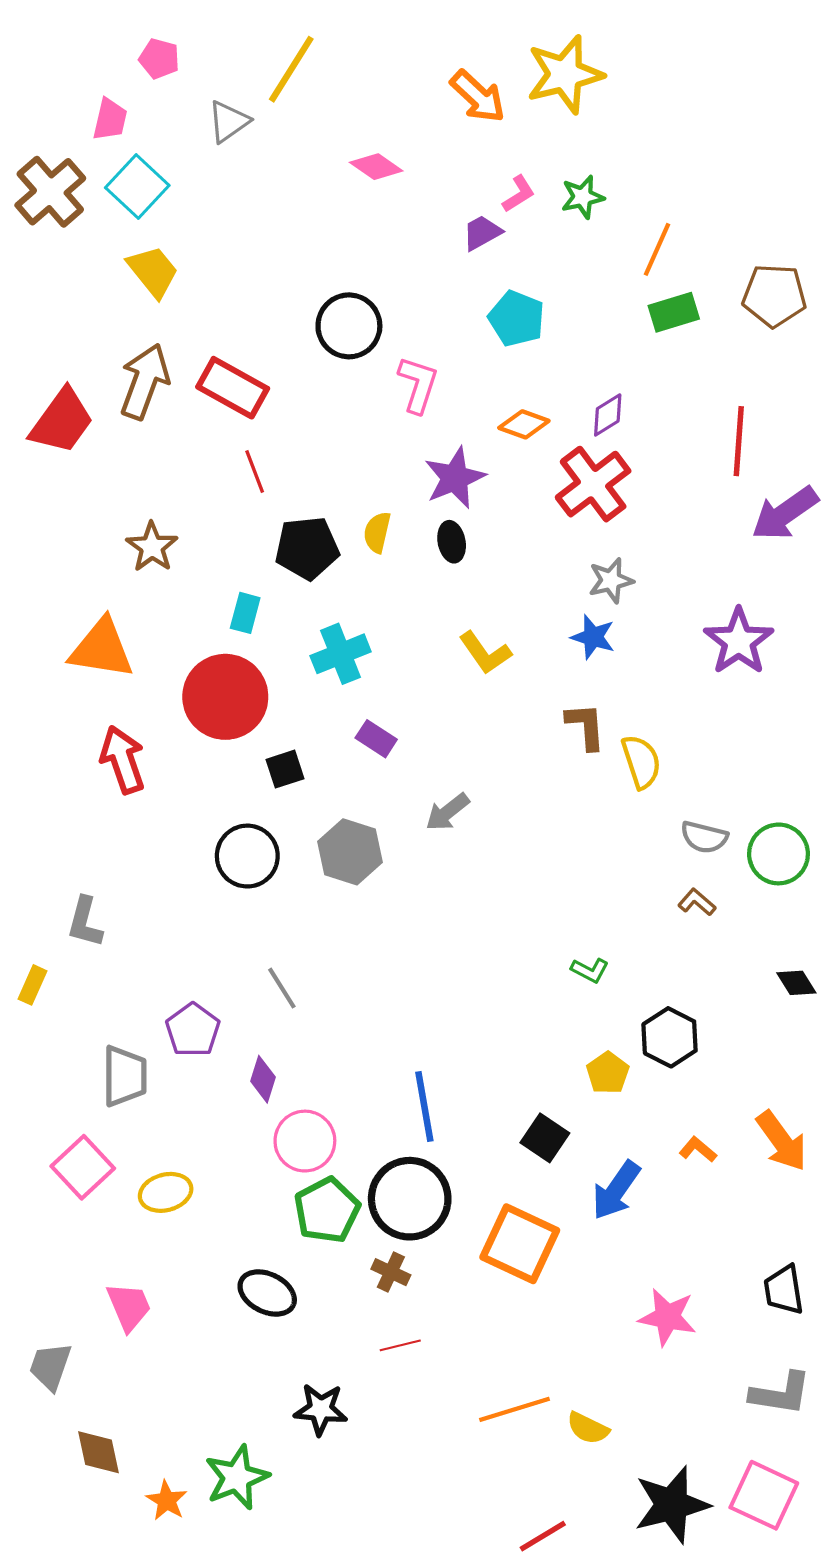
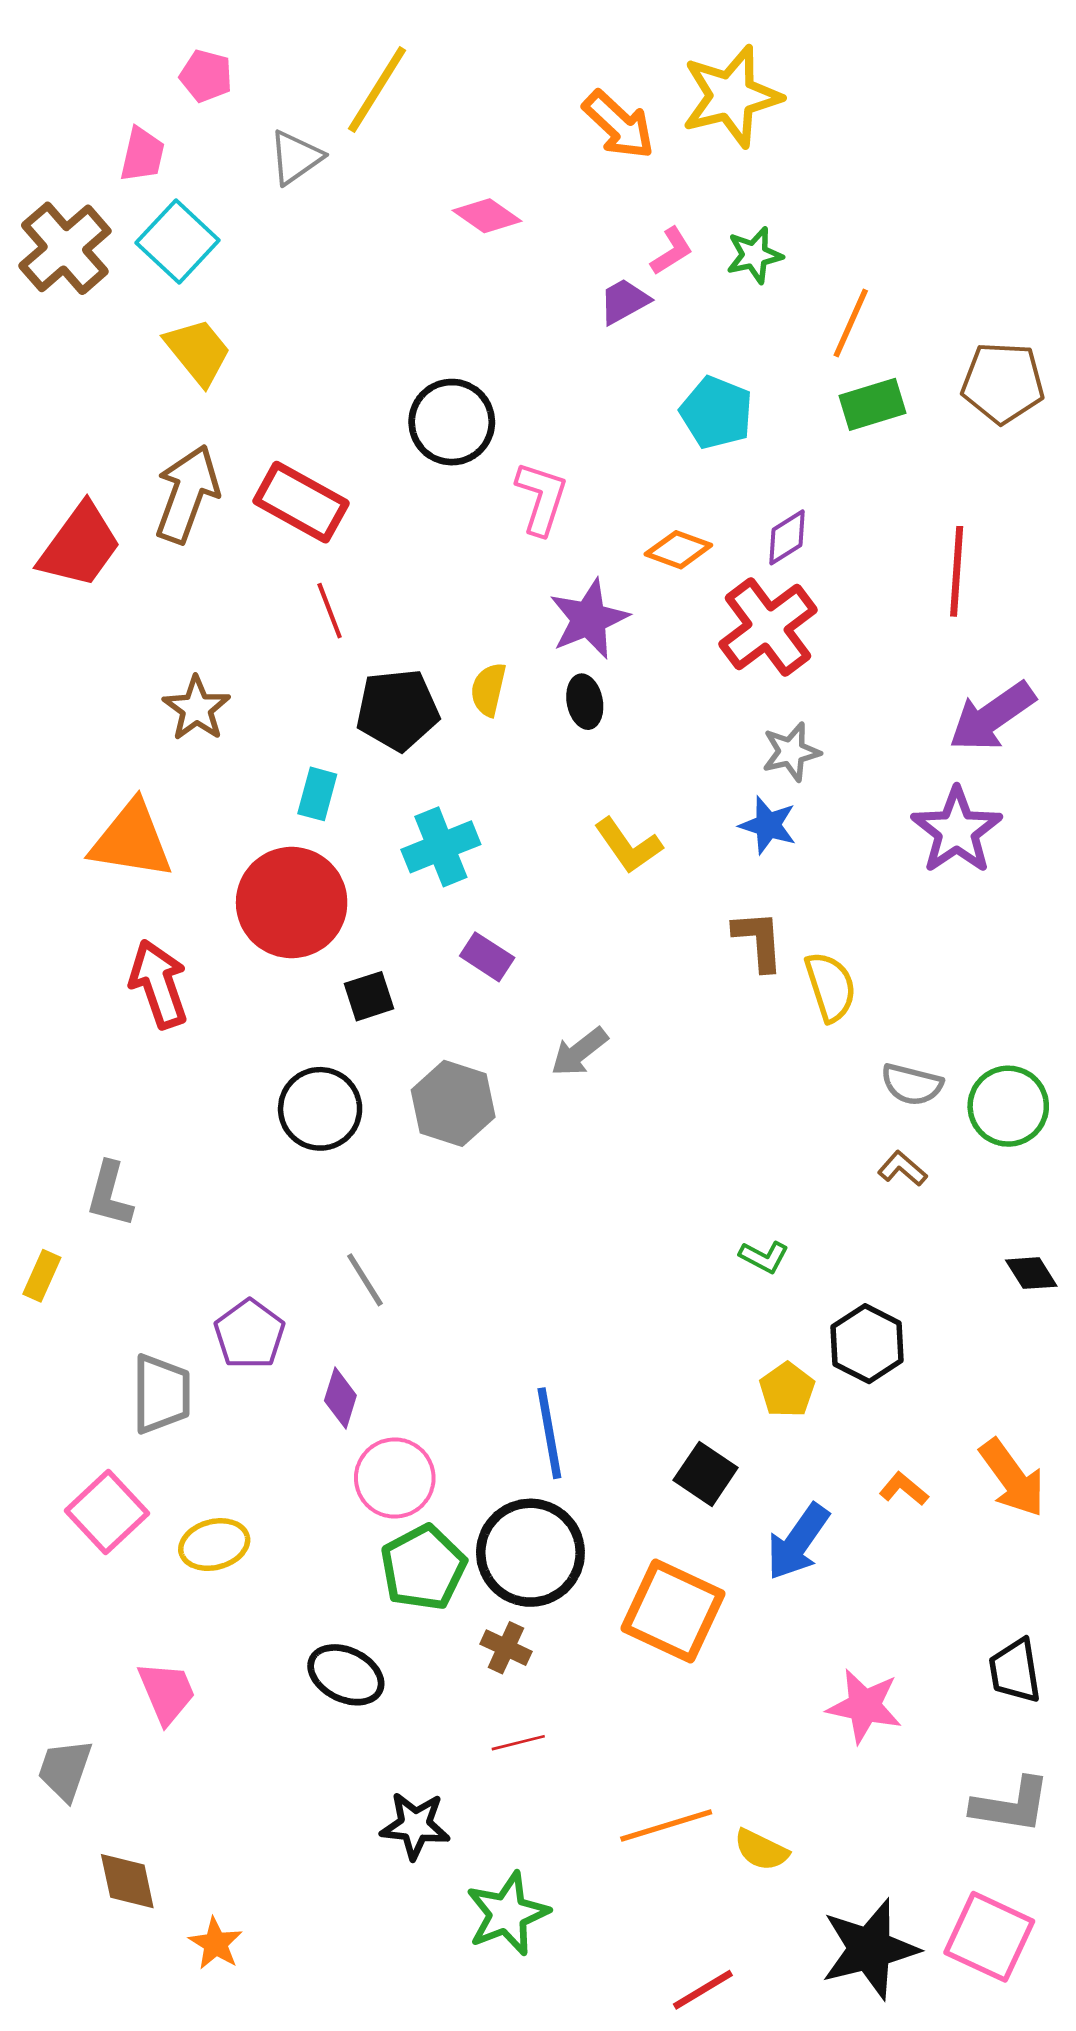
cyan pentagon: (517, 319) -> (716, 413), moved
purple arrow: (785, 513) -> (992, 717), moved
green star: (237, 1477) -> (507, 1914), moved

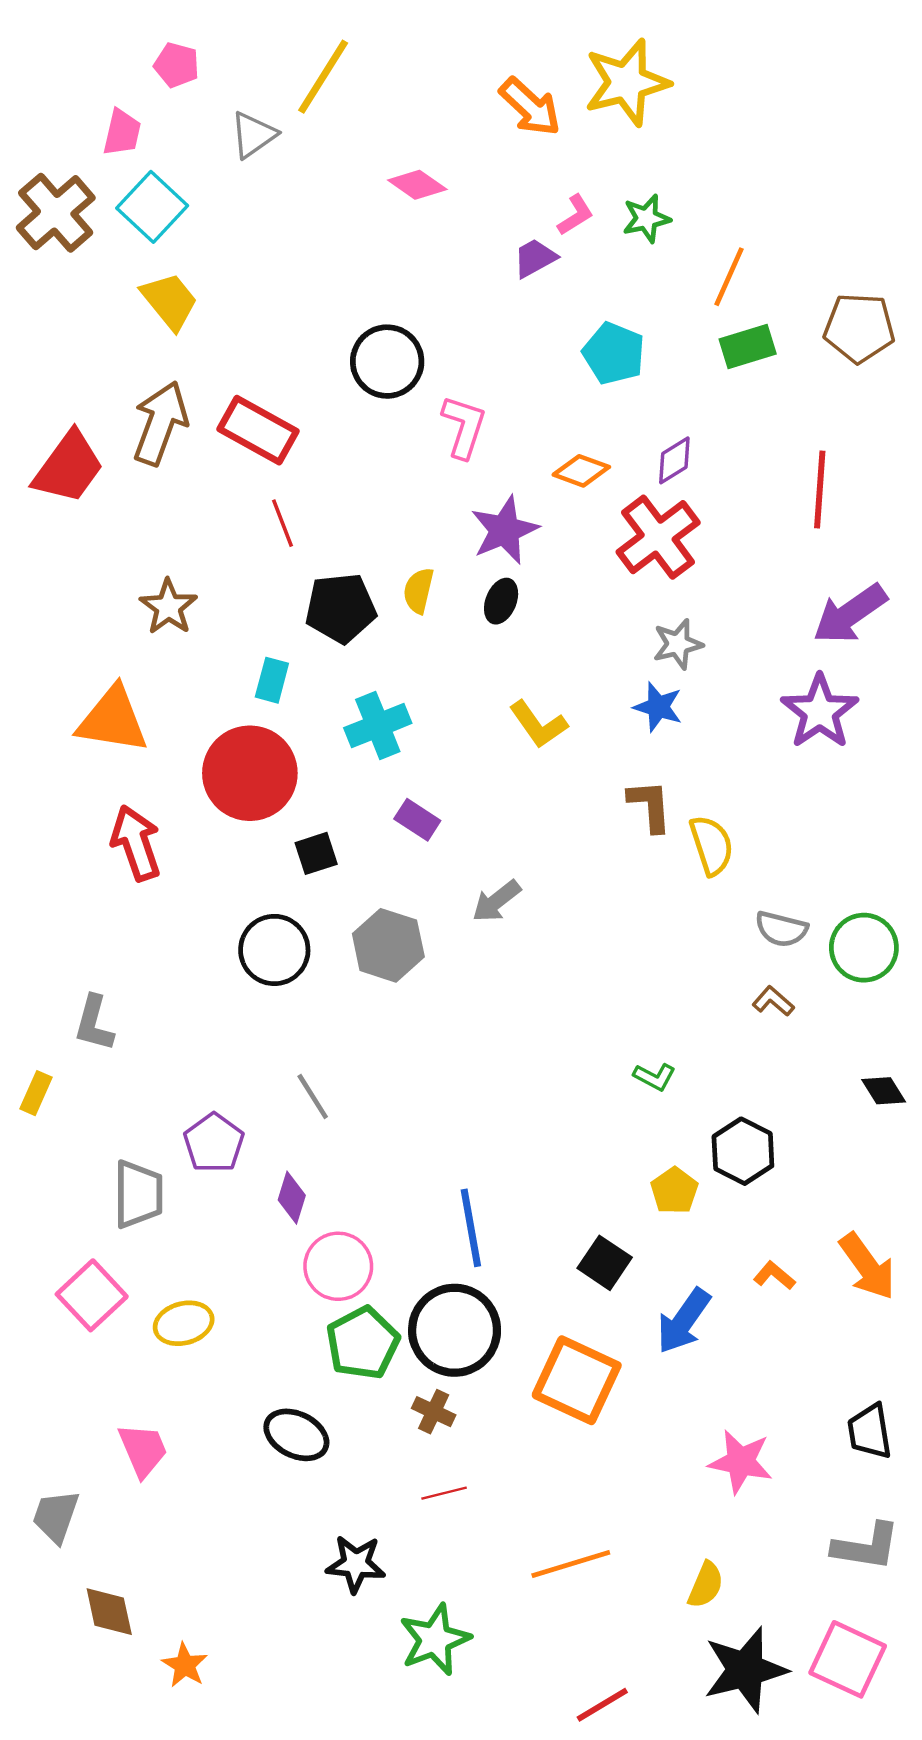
black ellipse: (585, 702) -> (501, 601), turned 33
yellow semicircle: (761, 1850) -> (706, 1585), moved, turned -93

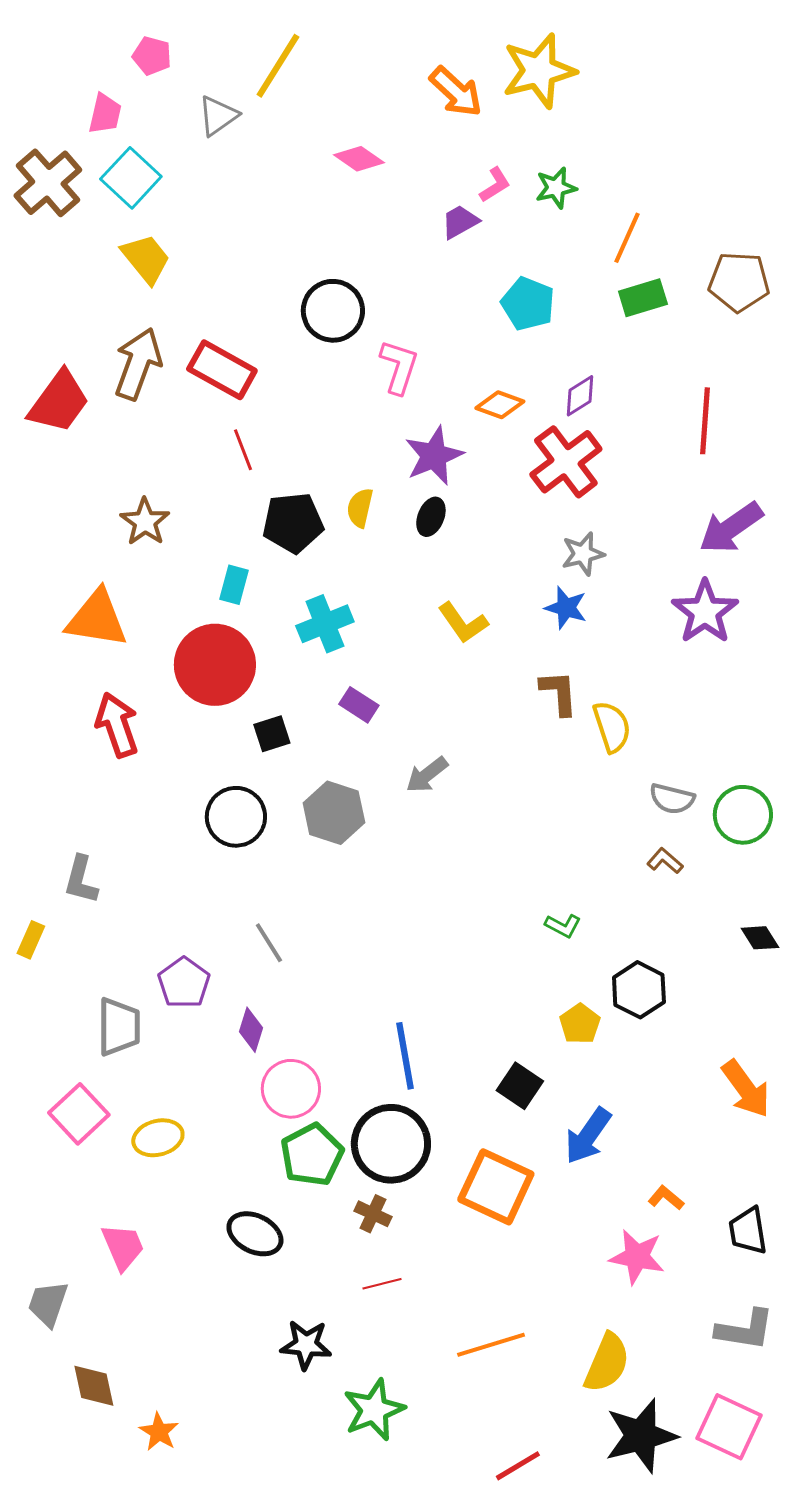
orange L-shape: (774, 1276) -> (666, 1198), moved
yellow semicircle: (706, 1585) -> (607, 1363), size x1.5

